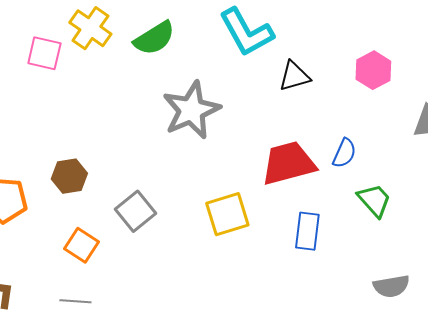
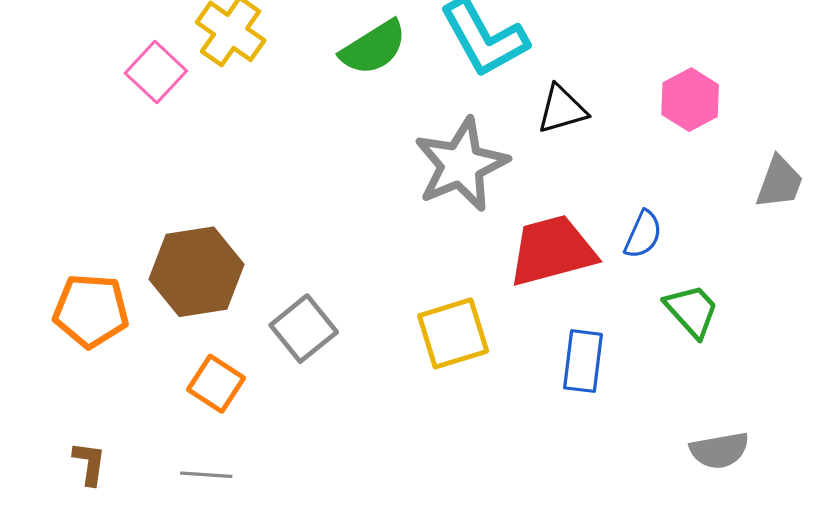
green semicircle: (154, 38) -> (374, 48), moved
pink square: (44, 53) -> (156, 72), turned 30
gray star: (191, 110) -> (461, 165), moved
brown hexagon: (69, 176) -> (196, 272), size x1.6

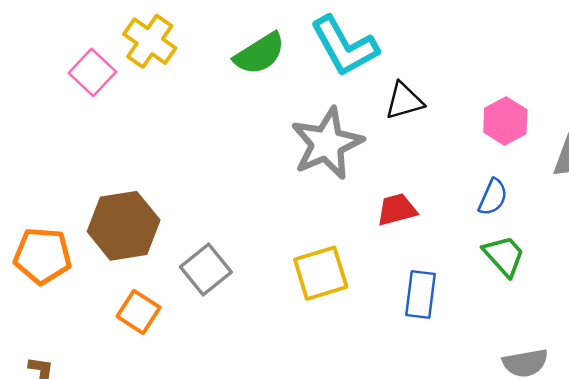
pink hexagon: (690, 100) -> (505, 121), moved
blue semicircle: (643, 234) -> (493, 197), moved
red trapezoid: (552, 251) -> (397, 210), size x0.6

